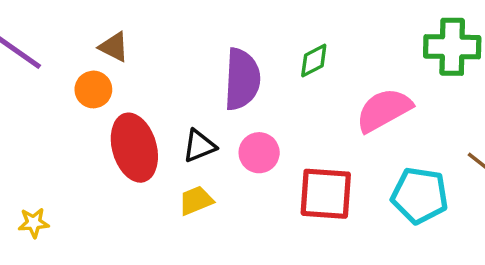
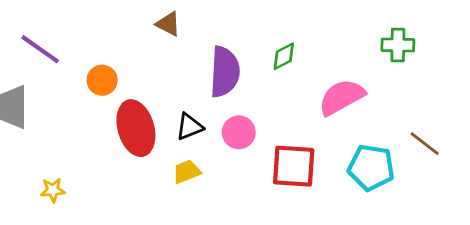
brown triangle: (114, 47) -> (168, 24), moved
green cross: (452, 47) -> (398, 45), size x0.7

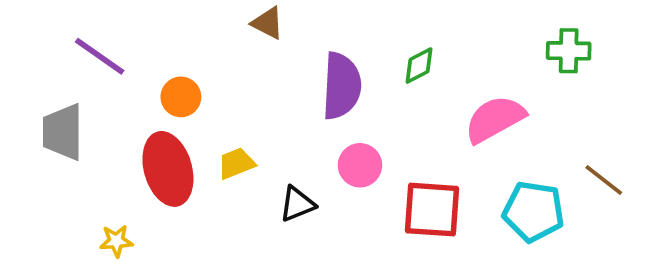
black triangle: (189, 127) -> (297, 204), moved
red ellipse: (136, 128) -> (168, 169), moved
yellow trapezoid: (187, 172) -> (236, 163), moved

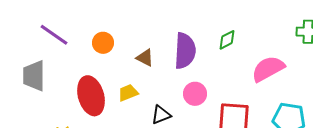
brown triangle: (268, 23) -> (145, 58), moved
orange circle: (181, 97) -> (103, 43), moved

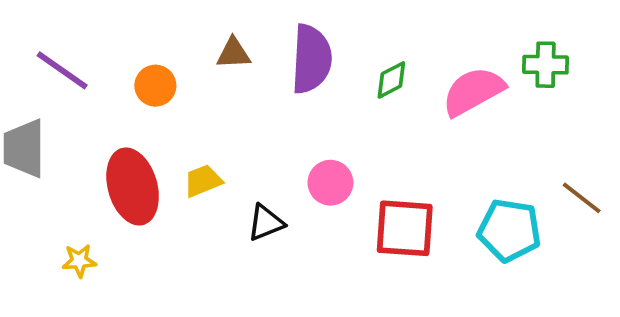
purple semicircle: (185, 51) -> (311, 59), moved
brown triangle: (145, 58) -> (233, 53), moved, turned -30
pink semicircle: (268, 69) -> (473, 91), moved

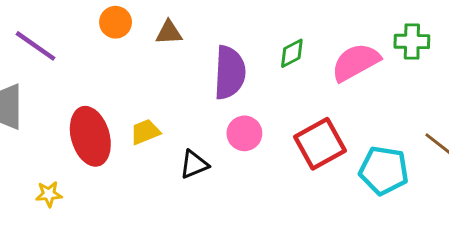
purple semicircle: (311, 59) -> (230, 73), moved
orange circle: (155, 86) -> (116, 22), moved
red square: (405, 228) -> (320, 144), moved, turned -33

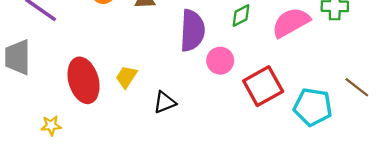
yellow trapezoid: (145, 132) -> (126, 77), turned -35
pink circle: (244, 133) -> (220, 61), moved

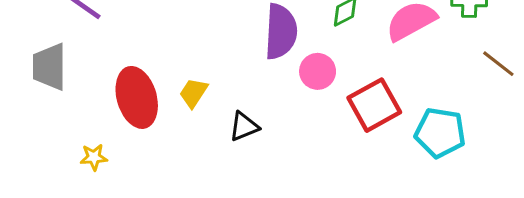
brown line: (357, 87) -> (498, 64), moved

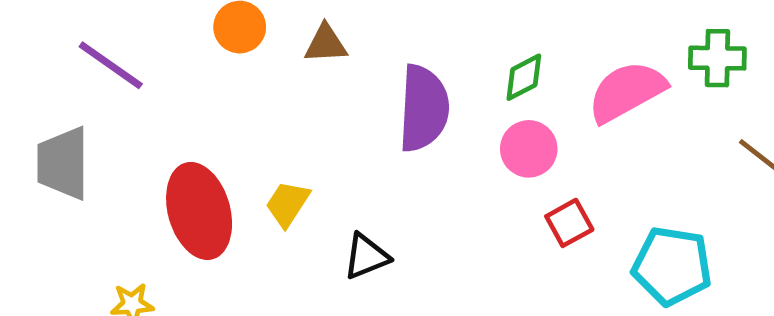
pink circle: (318, 71) -> (529, 149), moved
red square: (374, 105) -> (569, 223), size x0.6

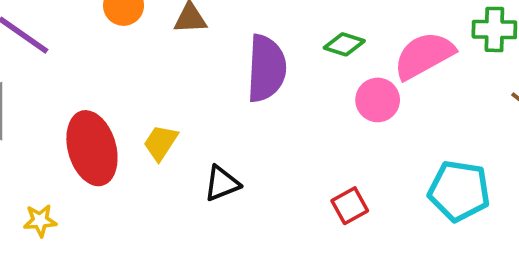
green diamond: (524, 77) -> (344, 44), turned 45
pink circle: (529, 149) -> (378, 100), moved
red square: (569, 223) -> (350, 206), moved

